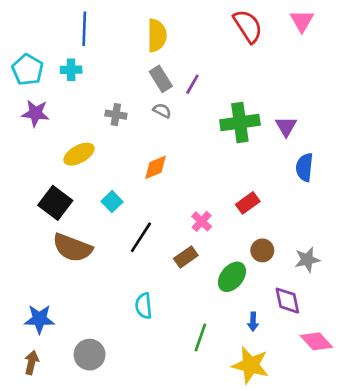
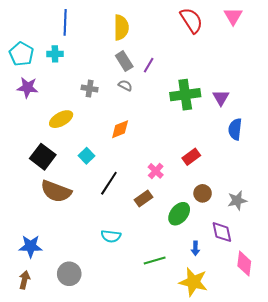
cyan semicircle: (144, 306) -> (111, 236), turned -78
green line: (200, 337) -> (155, 261), turned 55
pink diamond: (316, 341) -> (244, 264), turned 50

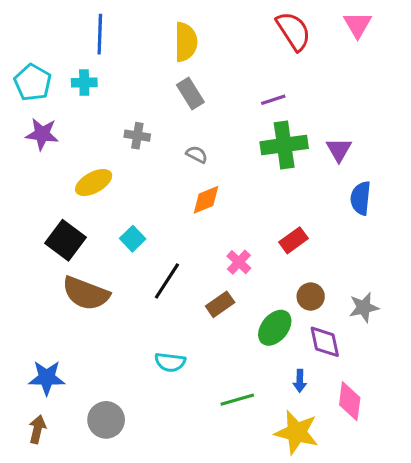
purple line: (149, 65) -> (273, 100), moved, turned 42
gray semicircle: (125, 85) -> (197, 154), moved
orange diamond: (120, 129) -> (206, 200), moved
purple diamond: (222, 232) -> (325, 342), moved
pink diamond: (244, 264) -> (350, 401), moved

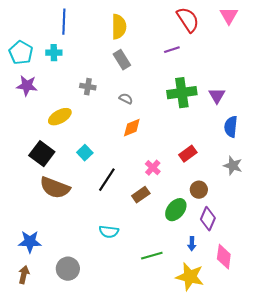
purple line: (273, 100) -> (172, 50), moved
gray star: (364, 307) -> (233, 166), moved, turned 30
purple diamond: (325, 342) -> (208, 219), turned 35

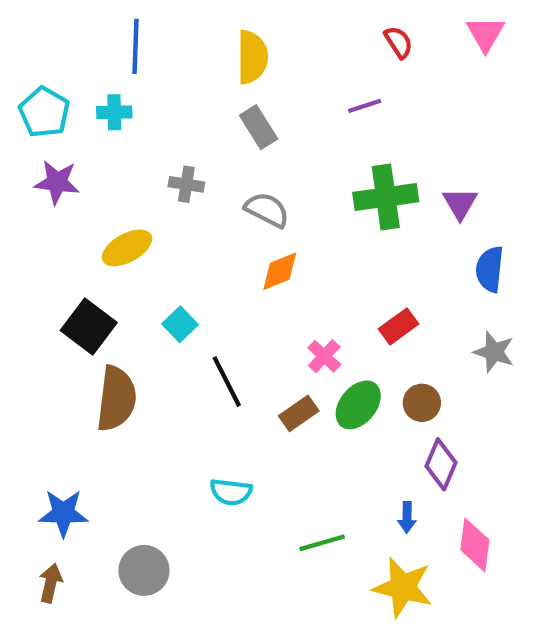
red semicircle: (188, 20) -> (399, 42), size x0.6
gray semicircle: (126, 99) -> (267, 210), size x1.5
black line: (107, 180) -> (227, 382), turned -60
brown semicircle: (55, 188) -> (116, 399), turned -104
green ellipse: (176, 210) -> (358, 405), moved

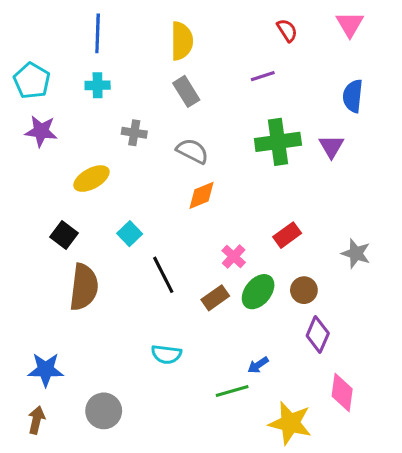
cyan cross: (114, 112) -> (98, 85), moved
blue semicircle: (490, 269) -> (353, 96), moved
black square: (89, 326) -> (64, 235), size x0.7
blue arrow: (407, 517) -> (258, 365), moved, turned 55

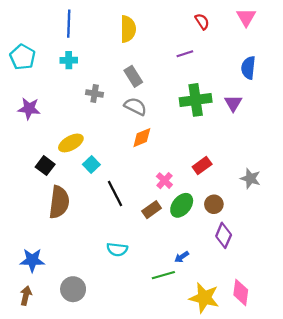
gray rectangle: (186, 91) -> (133, 76), moved
purple star: (41, 131) -> (29, 109), moved
yellow ellipse: (91, 179) -> (71, 143), moved
pink diamond: (342, 393) -> (241, 292), moved

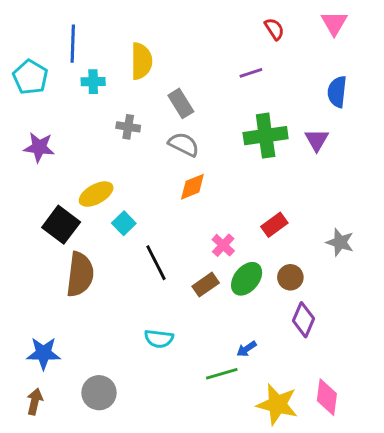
blue line: (69, 24) -> (73, 44), moved
yellow semicircle: (128, 29) -> (141, 61), moved
black square: (45, 166) -> (61, 225), size x1.4

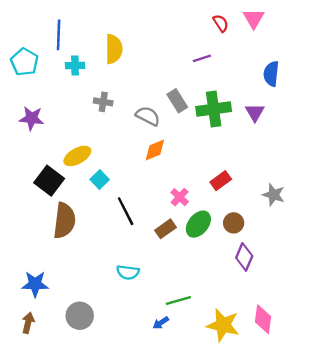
pink triangle: (334, 23) -> (254, 18), moved
gray rectangle: (181, 103) -> (177, 101), moved
blue arrow: (247, 349) -> (161, 323), moved

